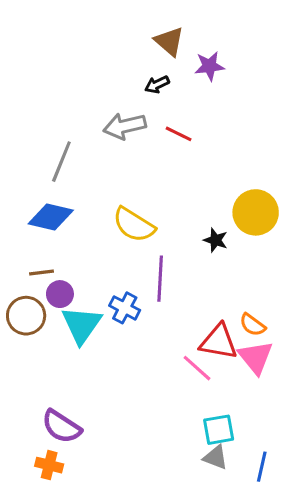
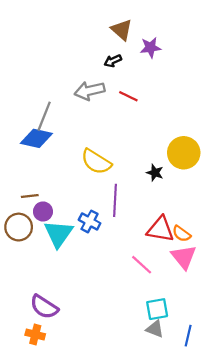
blue diamond: (51, 217) -> (36, 138), moved
red triangle: (219, 342) -> (160, 229), moved

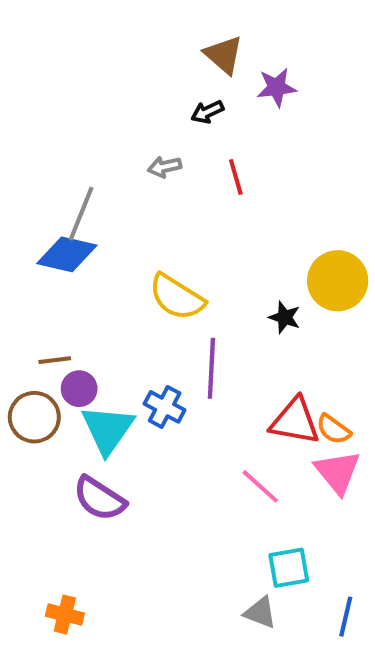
gray arrow: (90, 91) -> (165, 167), size x0.6
red line: (128, 96) -> (236, 177), turned 48
purple semicircle: (44, 307) -> (99, 499), moved
gray triangle: (155, 329) -> (260, 613), moved

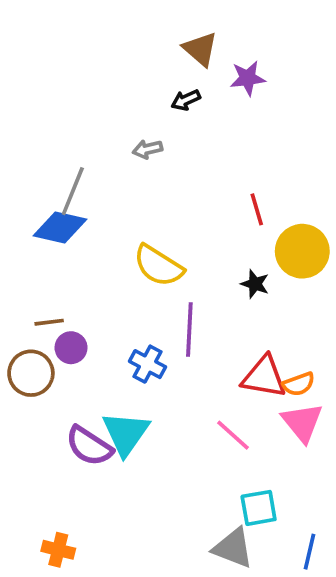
red line: (236, 177) -> (257, 209), moved
cyan triangle: (108, 429) -> (126, 433), moved
orange semicircle: (334, 429) -> (299, 384), turned -56
gray triangle: (260, 613) -> (233, 548), size x1.4

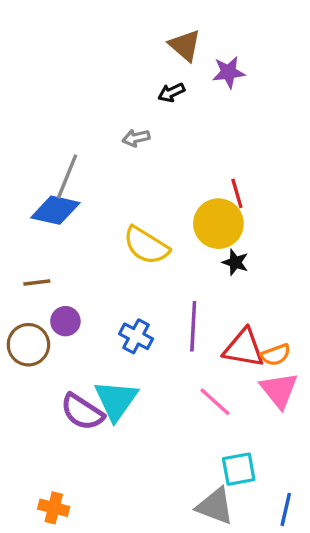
yellow circle: (302, 251) -> (218, 224), moved
brown line: (49, 322) -> (37, 282), moved
purple line: (189, 329) -> (193, 326), moved

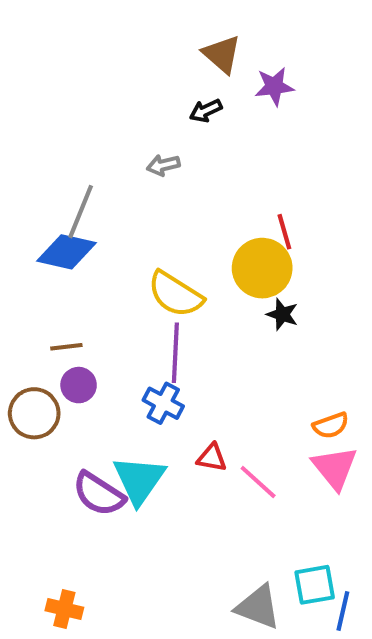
brown line: (37, 282) -> (66, 347), moved
purple line: (193, 326) -> (175, 353), moved
red triangle: (244, 348) -> (212, 458), moved, size x0.6
cyan square: (239, 469) -> (315, 585), moved

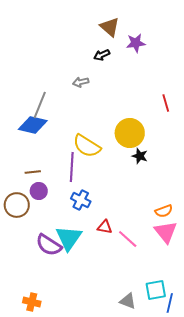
red line: (284, 232) -> (166, 103), moved
purple line: (175, 353) -> (72, 167), moved
gray triangle: (258, 607) -> (128, 301), size x0.7

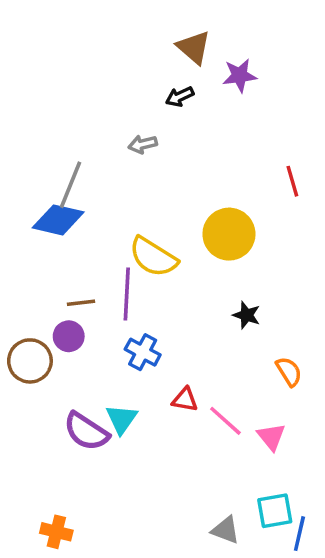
black star: (140, 156) -> (247, 315), moved
brown line: (33, 172) -> (81, 303), moved
orange semicircle: (164, 211) -> (289, 371), turned -102
pink triangle: (166, 232) -> (271, 437), moved, size x0.7
cyan triangle: (69, 238) -> (122, 419), size x0.7

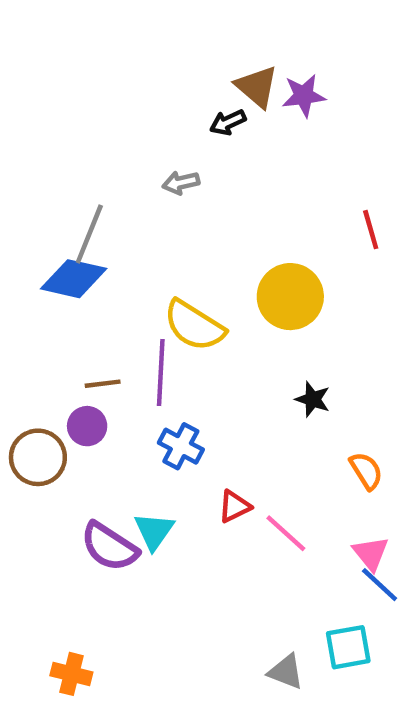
brown triangle: (194, 47) -> (257, 87), moved
red triangle: (185, 400) -> (234, 506), turned -36
pink triangle: (271, 437) -> (371, 553), moved
blue line: (299, 534) -> (380, 585), moved, turned -60

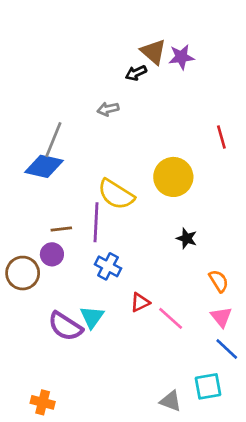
pink triangle: (371, 553) -> (221, 317), moved

